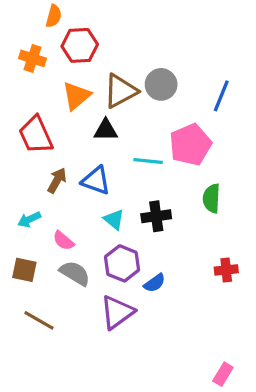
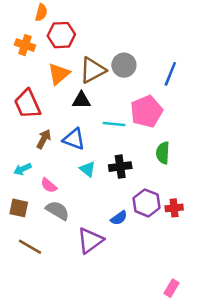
purple hexagon: (122, 263) -> (147, 203), moved

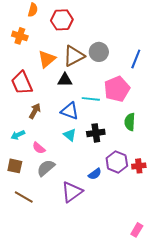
red hexagon: (61, 35) -> (62, 20), moved
blue triangle: (74, 139) -> (70, 111), moved
gray semicircle: (58, 210) -> (46, 168), turned -72

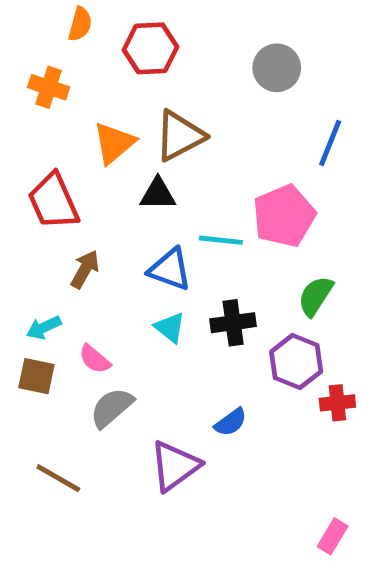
gray circle: (99, 52) -> (277, 68), moved
green semicircle: (130, 122) -> (316, 296), turned 30
purple hexagon: (117, 162) -> (296, 362), moved
brown square: (15, 166) -> (36, 376), moved
pink rectangle: (137, 230) -> (333, 536), moved

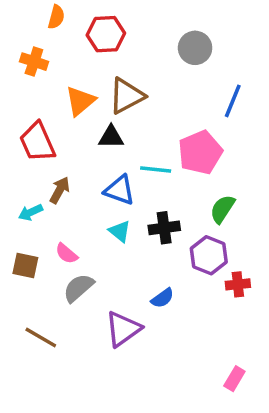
cyan arrow: (44, 328) -> (31, 212), moved

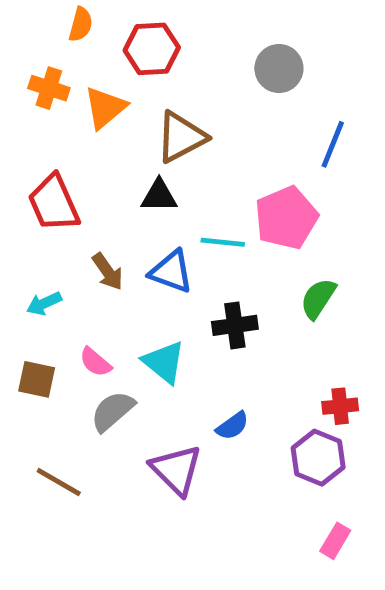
orange triangle: (80, 101) -> (105, 108), moved
brown arrow: (60, 190) -> (108, 272), moved, turned 116
cyan triangle: (120, 231) -> (164, 362), moved, size x1.4
purple hexagon: (209, 255) -> (318, 458), moved
purple triangle: (123, 329) -> (176, 470), turned -39

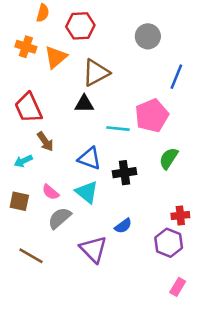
brown arrow: (108, 272) -> (45, 141), moved
blue triangle: (171, 272) -> (89, 158), moved

